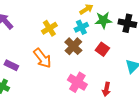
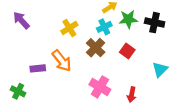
purple rectangle: (11, 65) -> (38, 68), moved, turned -32

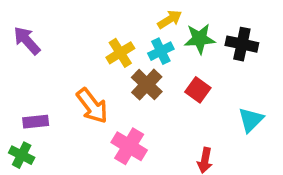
yellow cross: (69, 28) -> (120, 53), moved
purple rectangle: (38, 68) -> (36, 122), moved
pink cross: (100, 87) -> (129, 146), moved

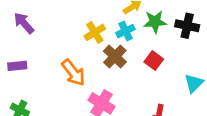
purple rectangle: (36, 122) -> (17, 66), moved

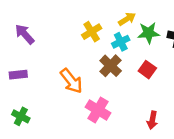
yellow cross: (95, 32) -> (92, 32), moved

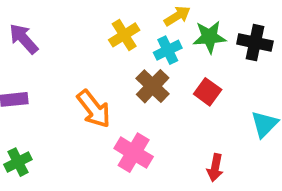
green cross: (21, 116) -> (18, 162), turned 36

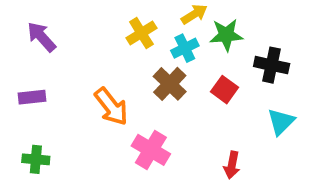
black cross: (255, 43) -> (272, 65), moved
green cross: (18, 162) -> (36, 159), turned 32

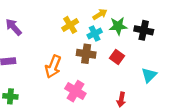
black cross: (272, 65) -> (144, 30), moved
brown cross: (170, 84) -> (86, 54), turned -36
orange arrow: (111, 107) -> (53, 67), turned 60

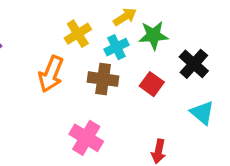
black cross: (144, 30) -> (194, 64), moved, turned 30
orange arrow: (53, 67) -> (51, 74), moved
cyan triangle: (149, 75) -> (202, 113), turned -35

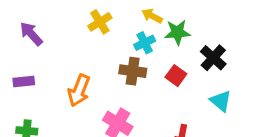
yellow arrow: (125, 17) -> (152, 16), turned -120
yellow cross: (78, 34) -> (100, 22), moved
orange arrow: (51, 74) -> (79, 91), moved

